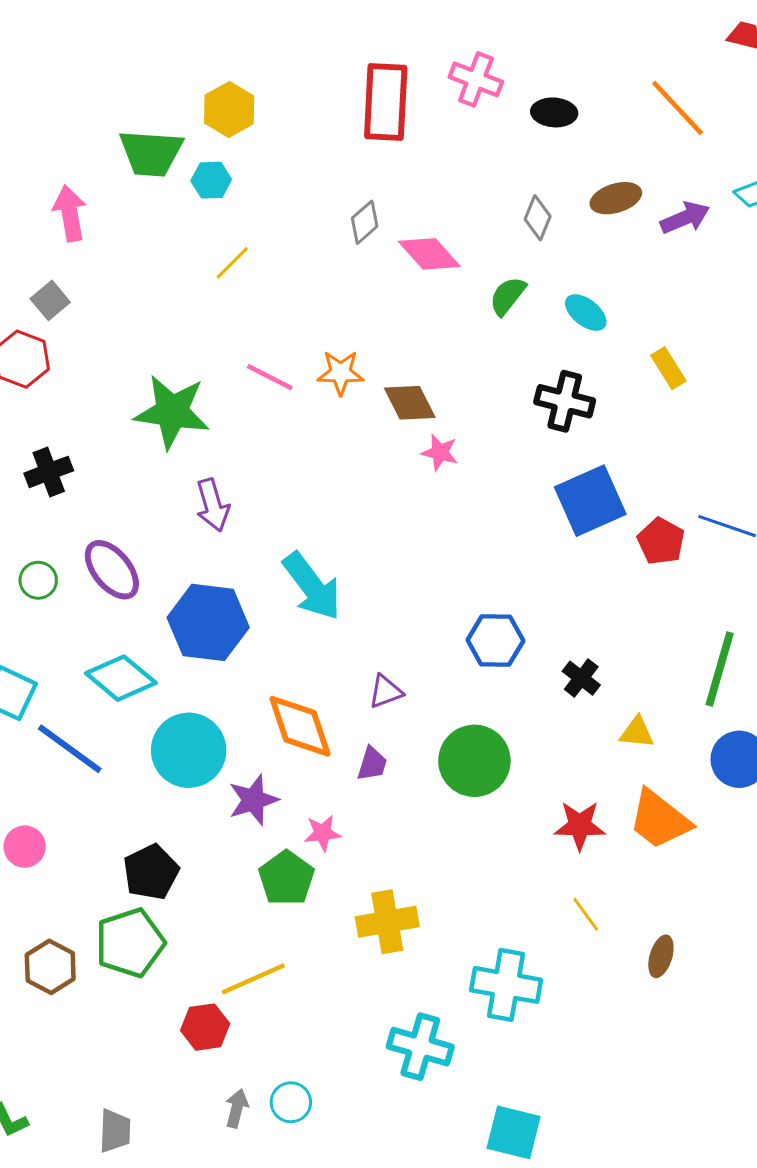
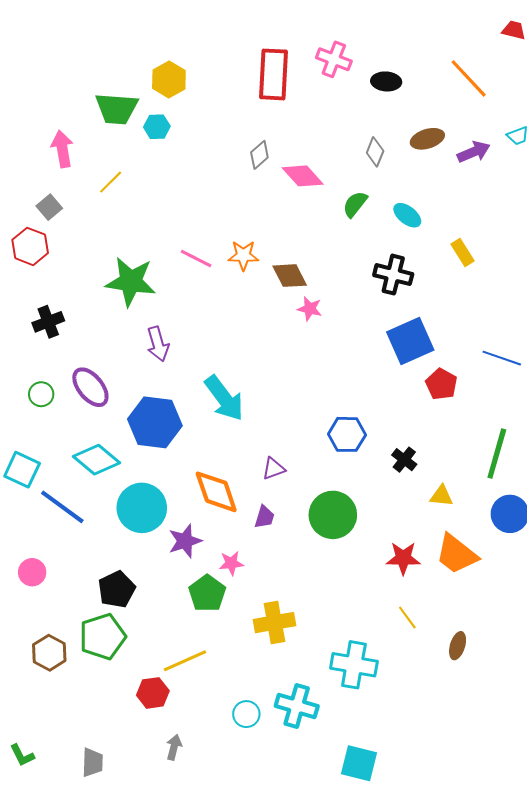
yellow line: (232, 263) -> (111, 182), moved
red pentagon: (661, 541) -> (441, 384), moved
cyan circle: (291, 1102) -> (246, 714), moved

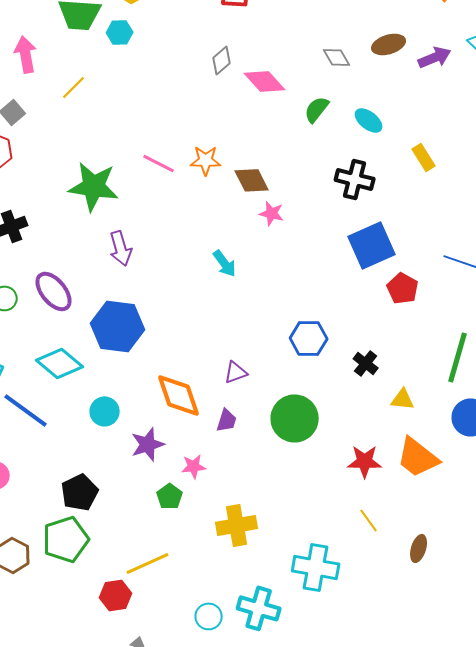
gray diamond: (375, 152) -> (337, 57), turned -52
cyan arrow: (224, 398) -> (225, 263), moved, size x0.6
cyan circle: (142, 508) -> (105, 411), size x0.6
green pentagon: (207, 593) -> (170, 496), size x0.7

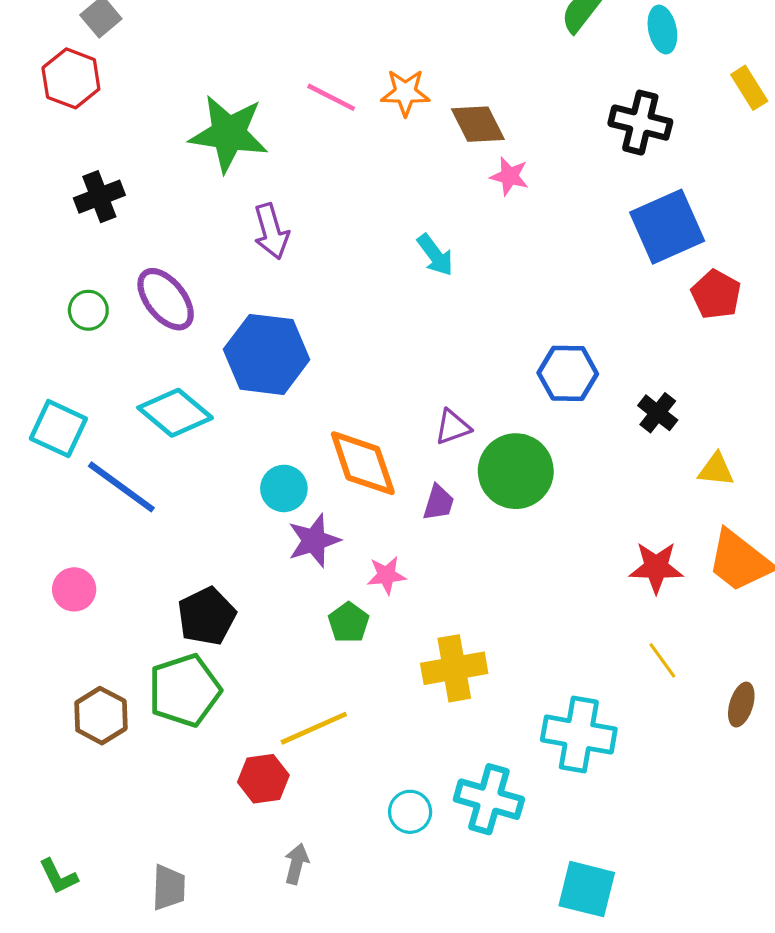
cyan ellipse: (369, 120) -> (662, 30), turned 40
cyan circle: (105, 411) -> (284, 488), moved
green circle: (295, 418) -> (516, 471), moved

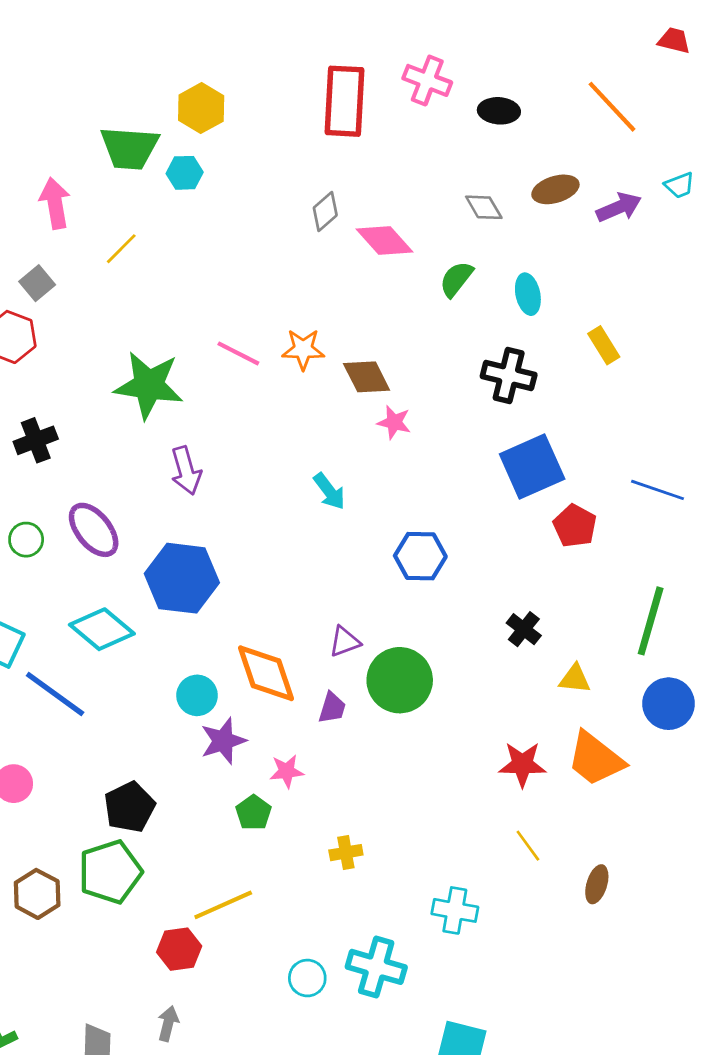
blue hexagon: (568, 373) -> (420, 556), moved
yellow cross: (454, 668) -> (346, 853), size x0.6
cyan cross: (579, 735) -> (455, 910), size x0.7
gray arrow: (297, 864) -> (168, 1024), moved

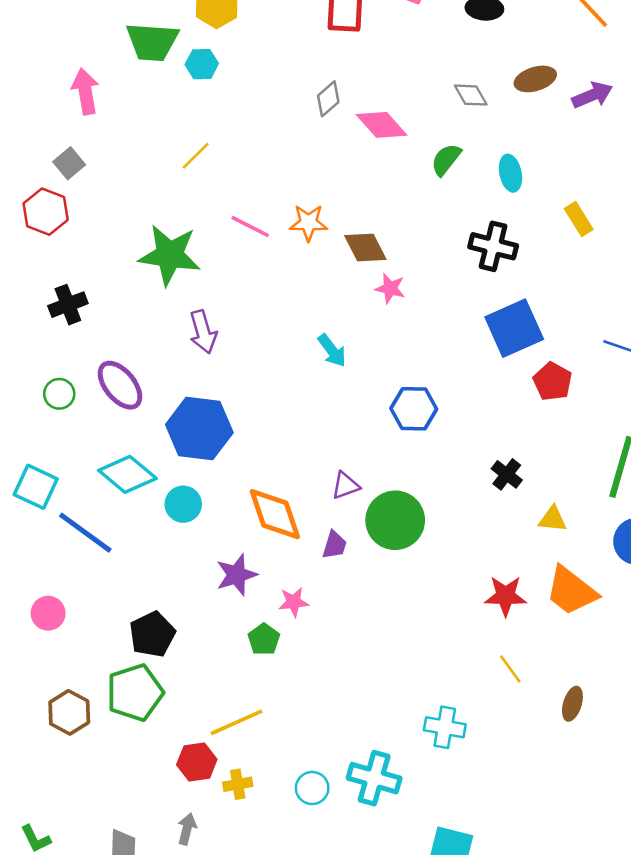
yellow line: (121, 249) -> (196, 156), moved
cyan circle: (197, 695) -> (183, 504), moved
yellow cross: (346, 853) -> (238, 784), moved

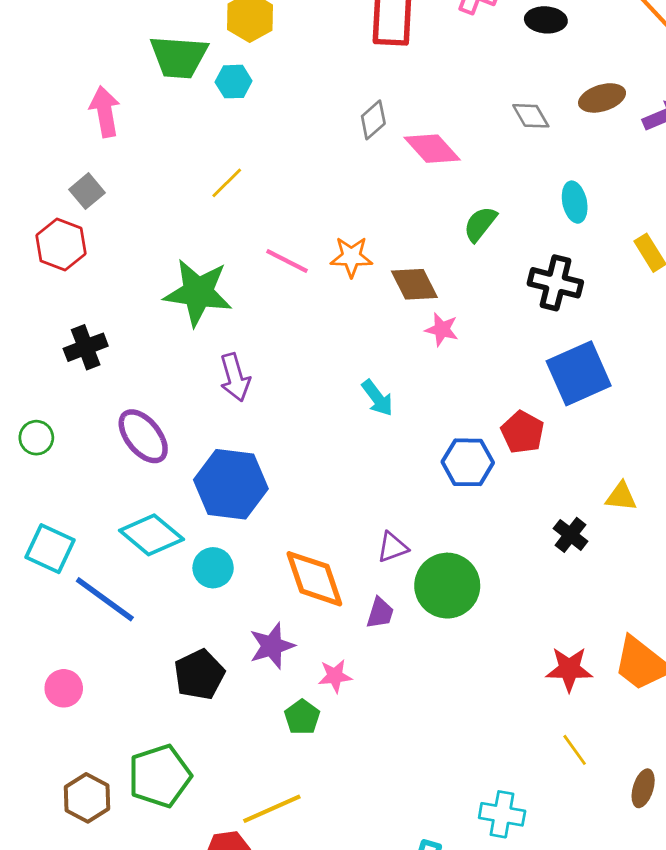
green semicircle: (446, 160) -> (480, 224), moved
red pentagon: (553, 381) -> (523, 432), moved
green circle: (59, 394) -> (36, 438), moved
yellow triangle: (553, 519) -> (621, 497), moved
black pentagon: (152, 634) -> (199, 675), moved

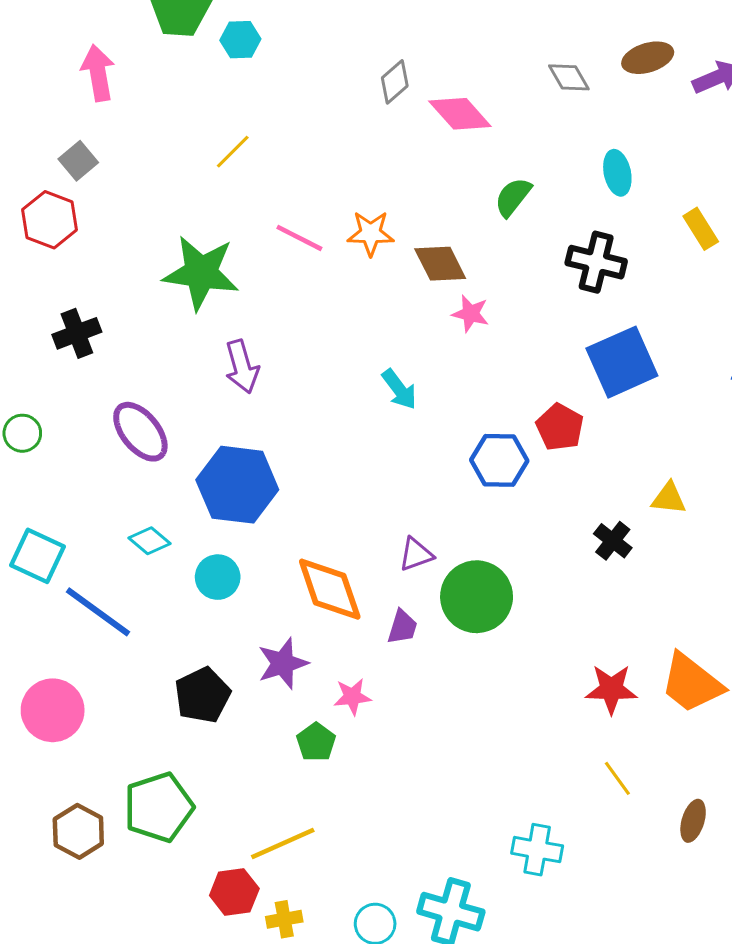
cyan diamond: (151, 535) -> (149, 541), size x0.6
pink circle: (64, 688) -> (53, 710), size x1.5

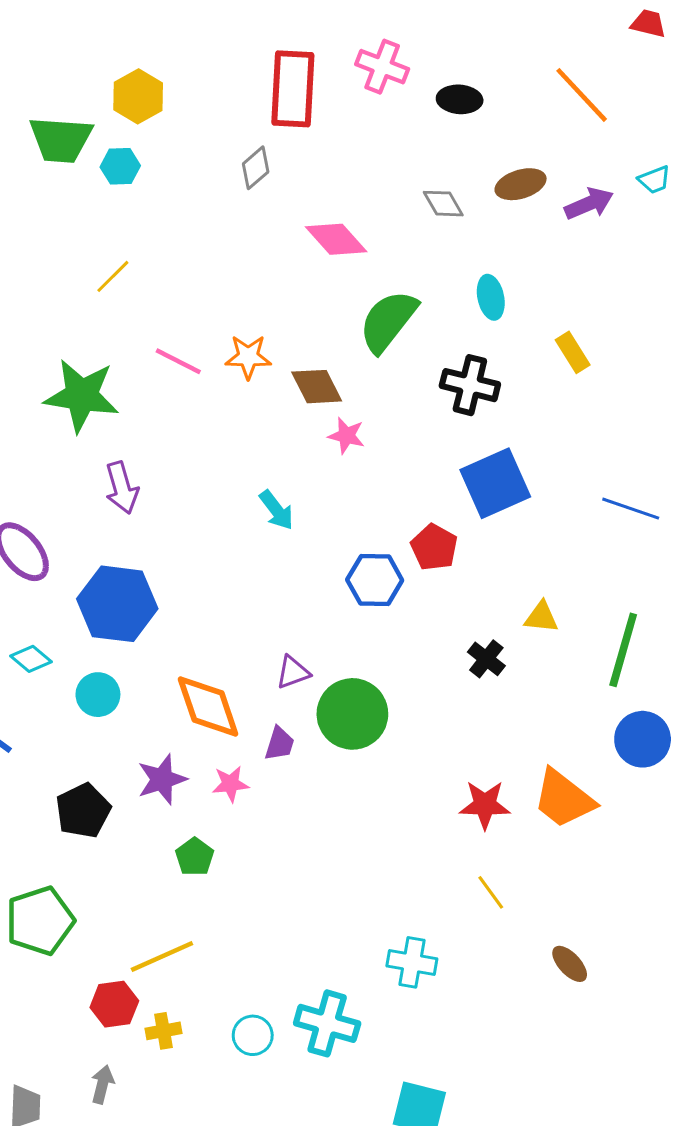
gray diamond: (395, 82) -> (256, 168), moved
green semicircle: (513, 197) -> (388, 321), size x1.6
pink star: (352, 697) -> (230, 784), moved
brown ellipse: (693, 821) -> (570, 964), moved, turned -60

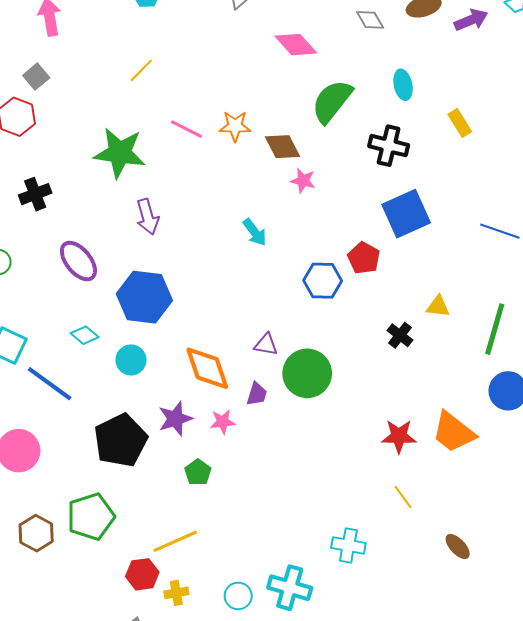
purple triangle: (293, 672) -> (266, 344), turned 30
black pentagon: (83, 811) -> (121, 440), size x1.4

